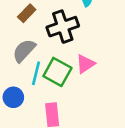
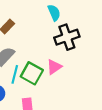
black cross: (63, 27) -> (67, 37), moved

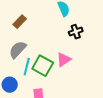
black cross: (67, 37) -> (76, 32), size x0.6

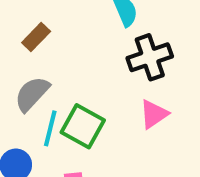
black cross: (76, 32) -> (150, 57), size x1.5
pink triangle: (64, 60) -> (154, 114), moved

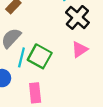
black cross: (150, 57) -> (77, 17), turned -30

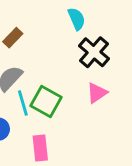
cyan line: (21, 57) -> (23, 103), turned -30

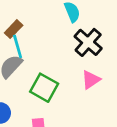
cyan line: (23, 103) -> (18, 46), moved

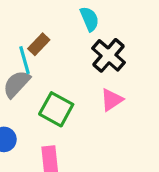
brown rectangle: (14, 29) -> (39, 44), moved

